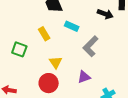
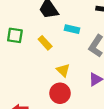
green square: (19, 49) -> (15, 35), moved

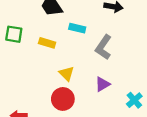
yellow rectangle: (45, 43) -> (47, 43), turned -32

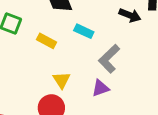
purple triangle: (102, 84) -> (100, 88), moved

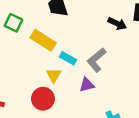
cyan rectangle: (84, 31) -> (68, 58), moved
yellow rectangle: (46, 41) -> (43, 40), size x1.5

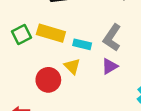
green square: (13, 23) -> (21, 35), moved, turned -36
red circle: (43, 99) -> (48, 80), moved

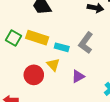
green square: (21, 35) -> (14, 38), turned -35
purple triangle: (110, 66) -> (78, 76), moved

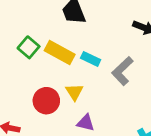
cyan rectangle: (62, 47) -> (91, 59), moved
purple triangle: (78, 76) -> (86, 123), moved, turned 32

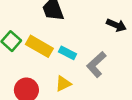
yellow triangle: (74, 92) -> (63, 84), moved, turned 35

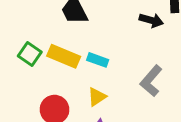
gray L-shape: (96, 64) -> (151, 81), moved

